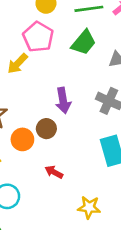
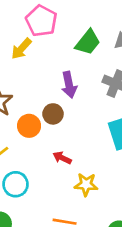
green trapezoid: (84, 43) -> (88, 42), moved
yellow star: (89, 207) -> (86, 185), moved

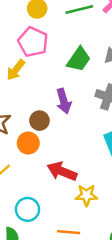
brown circle: (53, 114) -> (39, 121), moved
red arrow: (62, 158) -> (62, 171), size x1.6
cyan circle: (16, 184) -> (28, 209), moved

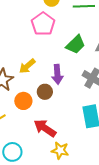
yellow arrow: (16, 70) -> (27, 66), moved
brown circle: (39, 121) -> (45, 92), moved

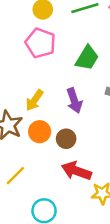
brown circle: (45, 92) -> (66, 139), moved
orange circle: (23, 101) -> (40, 132), moved

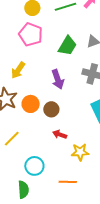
yellow arrow: (35, 100) -> (18, 70), moved
red arrow: (76, 171) -> (60, 135), size x0.6

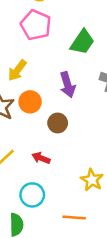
orange circle: (31, 104) -> (30, 102), moved
red arrow: (60, 135) -> (41, 158), moved
yellow star: (80, 152) -> (92, 180), turned 30

